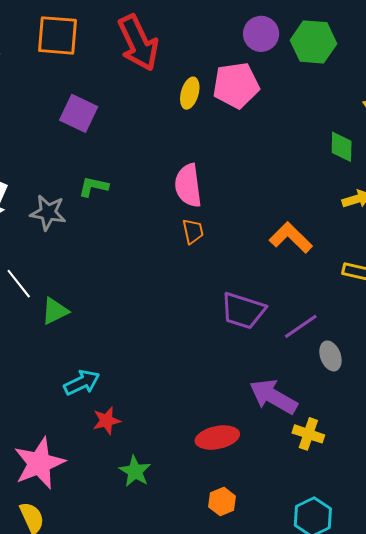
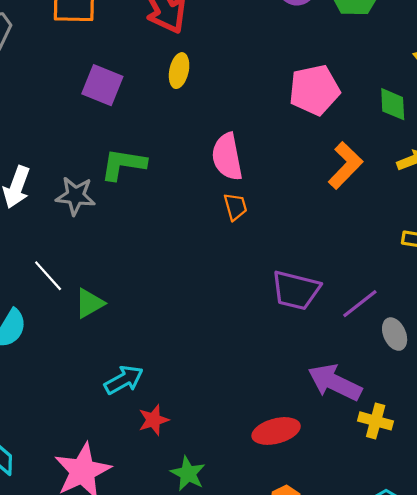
pink pentagon: (236, 85) -> (314, 90), moved
yellow ellipse: (190, 93) -> (179, 71), moved
green L-shape: (93, 187) -> (123, 164), size x1.4
orange L-shape: (291, 238) -> (345, 165), moved, turned 93

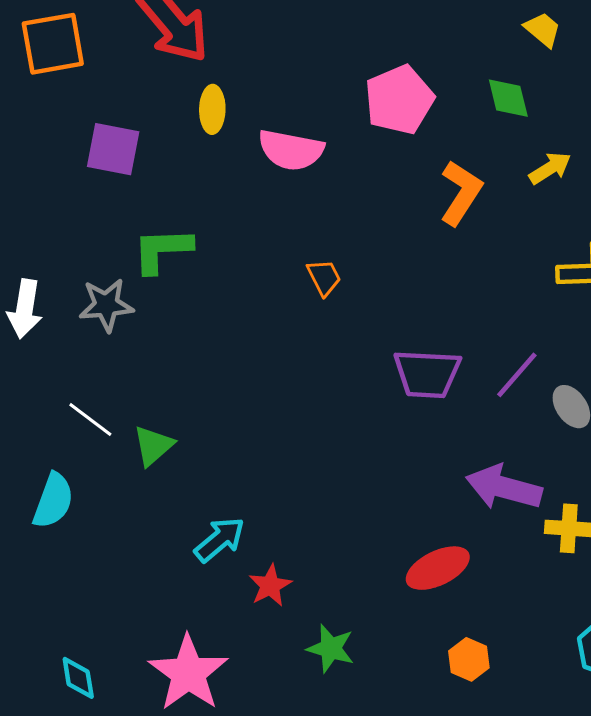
pink semicircle: (227, 157) -> (291, 150), moved, turned -57

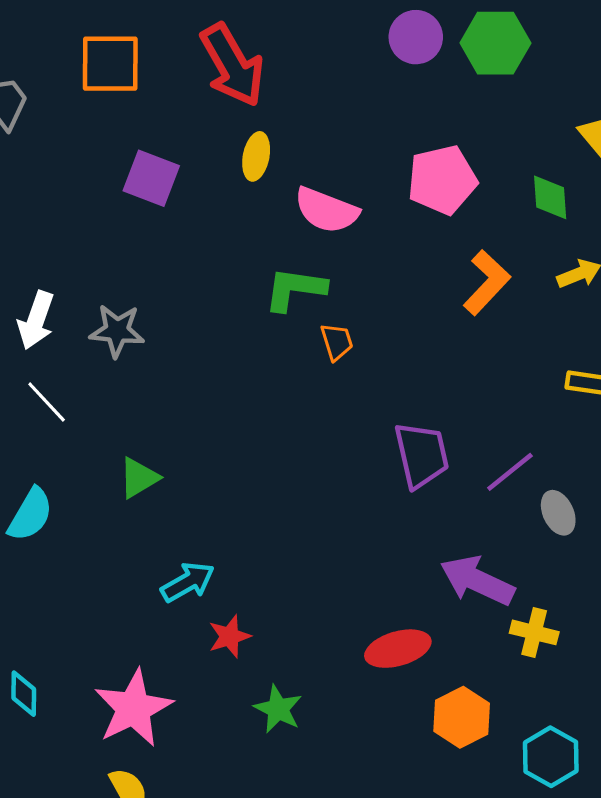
green L-shape: (162, 250) -> (295, 289), moved
purple trapezoid: (427, 374) -> (422, 455), turned -116
white line: (90, 420) -> (47, 402), moved
orange hexagon: (469, 659) -> (462, 717), moved, size x1.4

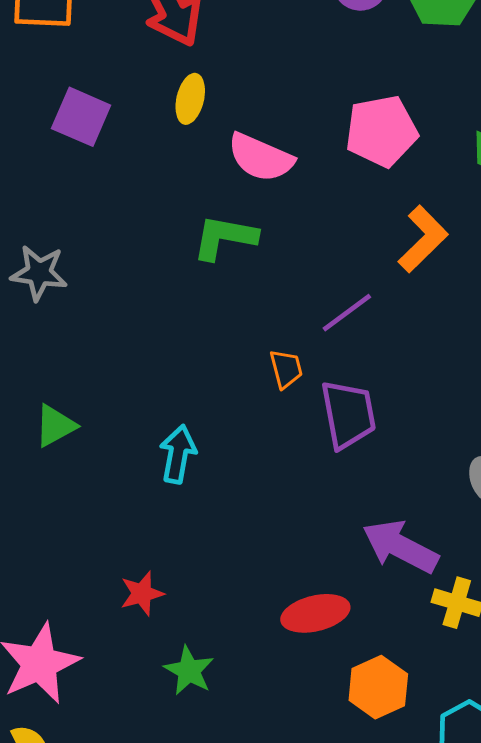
orange trapezoid: (337, 342) -> (286, 369), moved
purple line: (510, 472) -> (347, 313), moved
cyan arrow: (188, 582) -> (178, 454), moved, turned -52

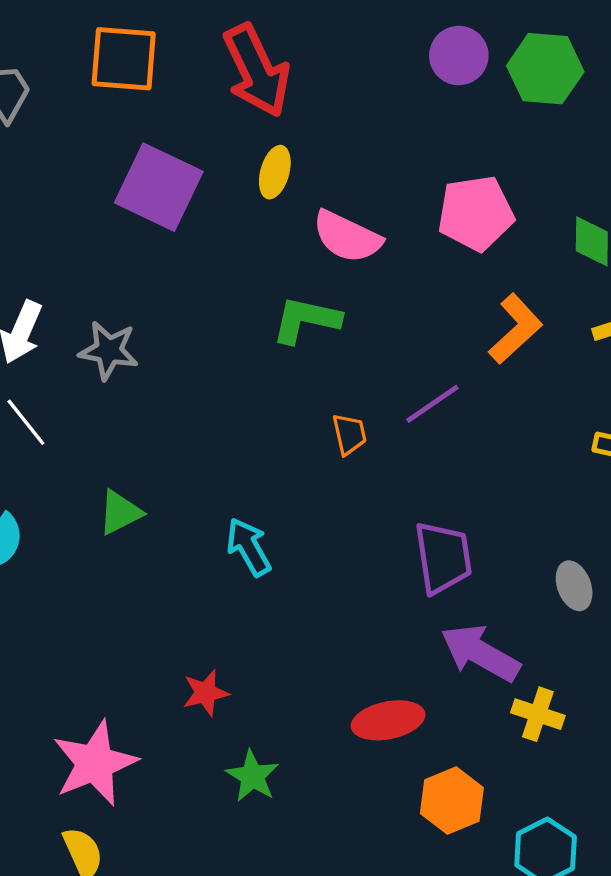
purple square: (81, 117) -> (159, 187), size x1.4
orange trapezoid: (286, 369) -> (349, 434), moved
purple trapezoid: (348, 414) -> (443, 558), moved
cyan arrow: (178, 454) -> (249, 547), turned -42

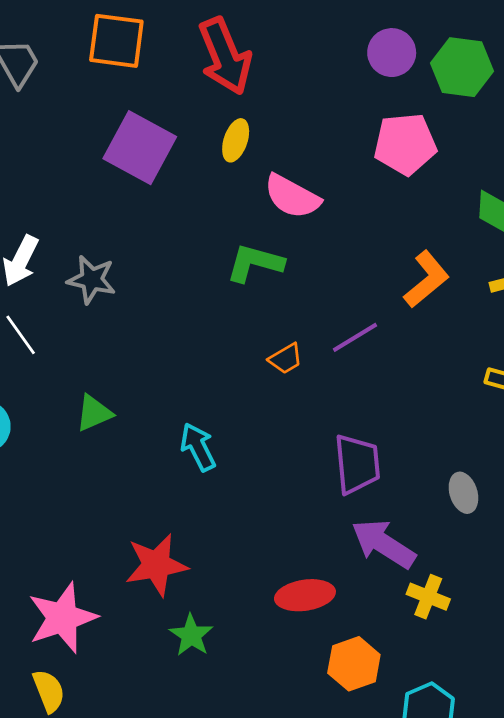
pink pentagon: (476, 213) -> (405, 144), moved
orange trapezoid: (349, 434) -> (286, 359), turned 69
red star: (206, 693) -> (156, 565), size x1.6

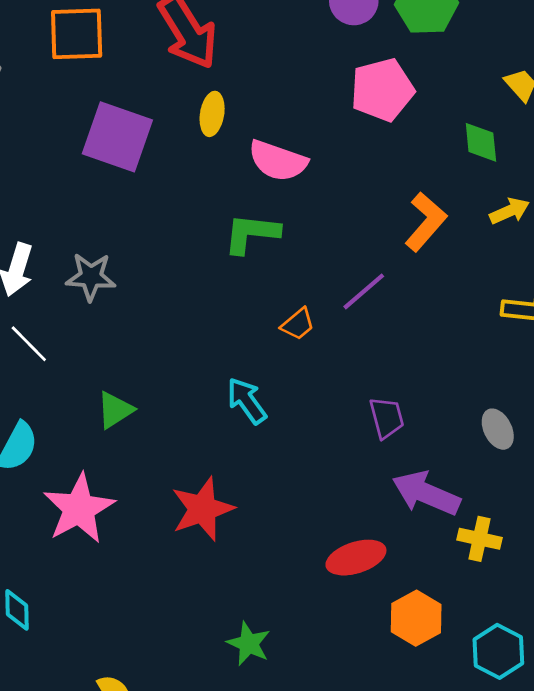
cyan arrow: (198, 447) -> (247, 401), moved
purple trapezoid: (357, 464) -> (387, 418), size x0.7
red star: (156, 565) -> (202, 509), moved
pink star: (62, 618) -> (79, 509), moved
green star: (191, 635) -> (249, 644), moved

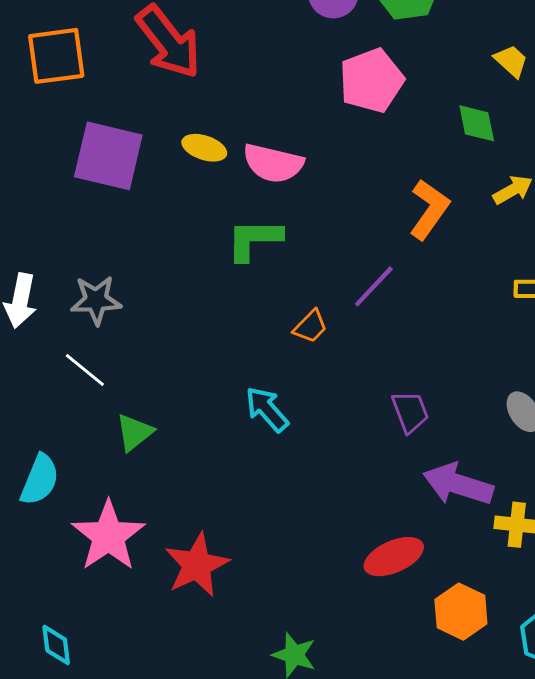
yellow ellipse: (212, 114) -> (204, 148), moved, turned -75
white line: (29, 344) -> (85, 370), moved
red star: (202, 509) -> (197, 565), moved

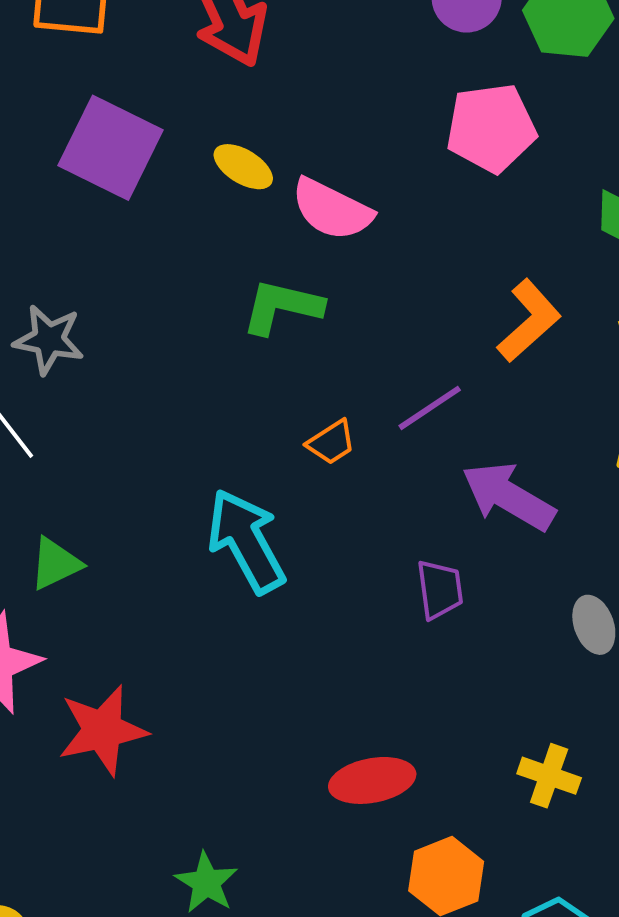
cyan arrow: (267, 409) -> (246, 541), size x1.5
green triangle: (135, 432) -> (55, 564), moved
purple arrow: (458, 484) -> (508, 496), moved

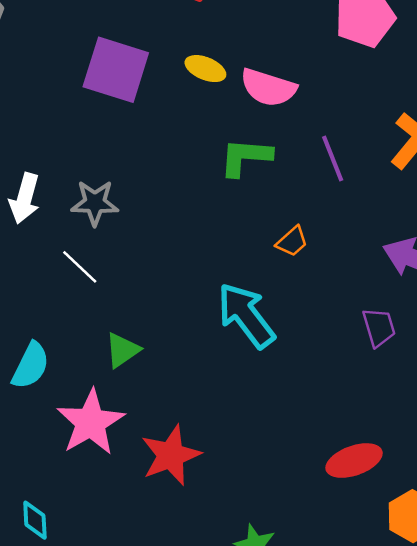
purple line: (430, 408) -> (333, 158), moved, turned -69

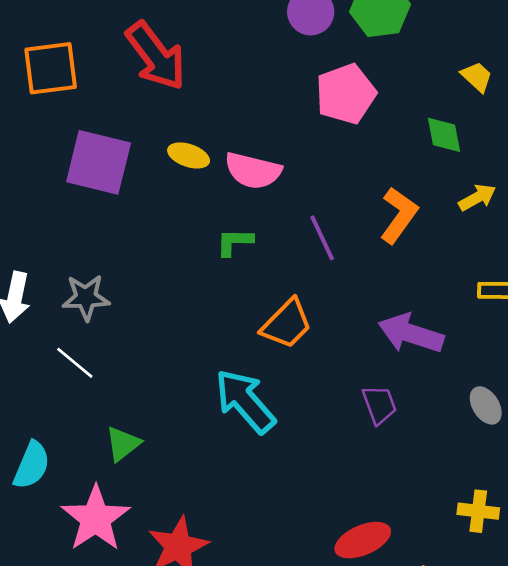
green L-shape: (246, 157) -> (234, 242), size x0.7
orange trapezoid: (292, 241) -> (287, 324), size x1.6

